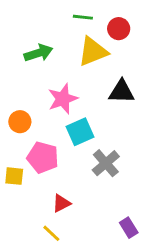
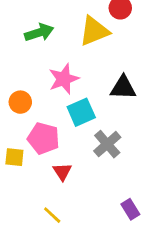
black triangle: (122, 92) -> (123, 88), moved
red triangle: (61, 203) -> (62, 172), moved, turned -36

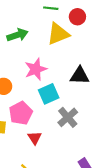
pink pentagon: (43, 138) -> (21, 113), turned 30

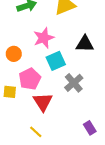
red triangle: (35, 138) -> (43, 102), size x1.5

